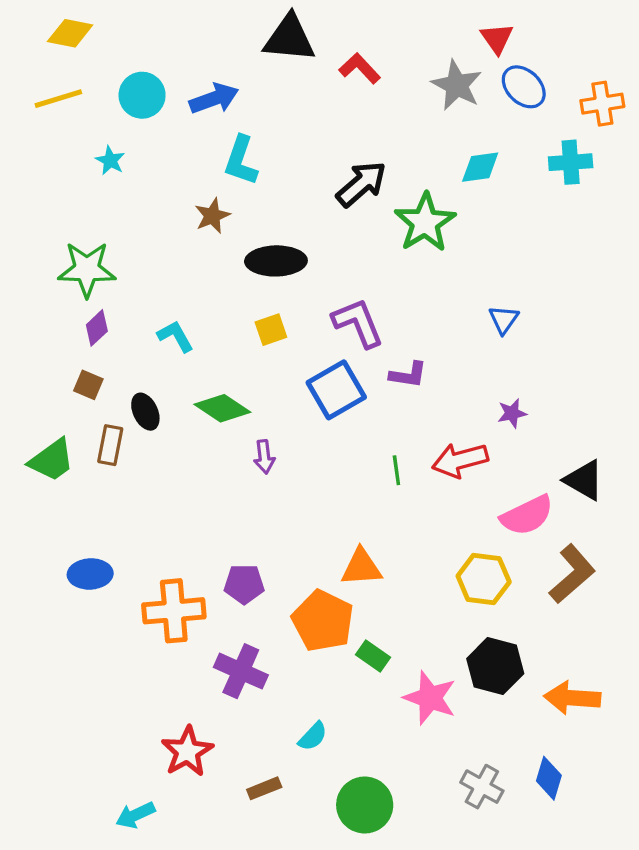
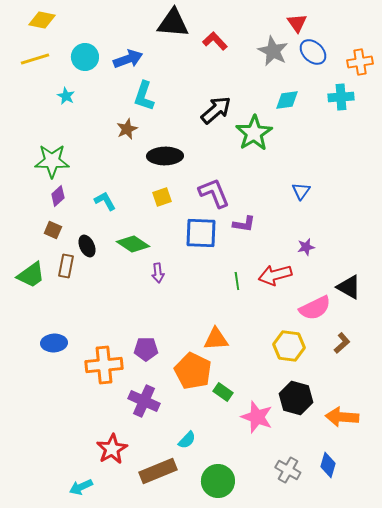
blue square: (336, 390) -> (201, 233), turned 32
brown L-shape: (572, 574) -> (342, 343), size x0.6
brown rectangle: (264, 788) -> (158, 471), size x1.8

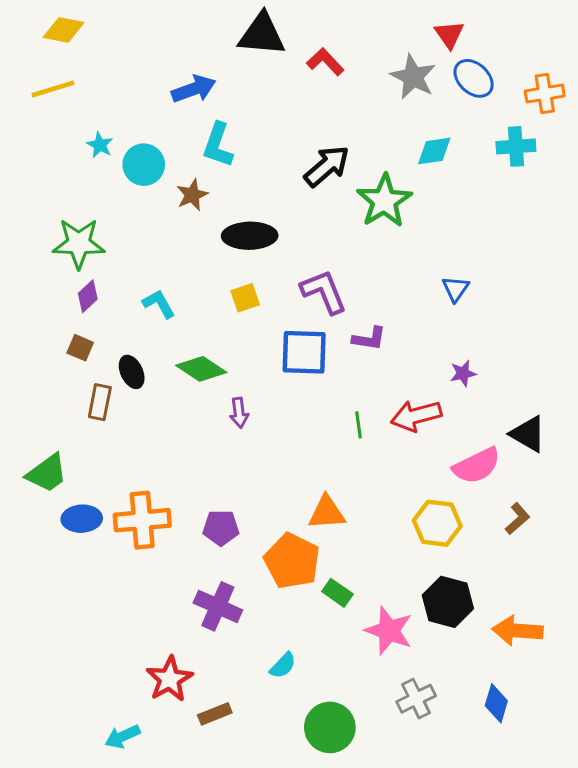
cyan circle: (85, 57) -> (144, 165), moved
green trapezoid: (31, 275) -> (47, 473), moved
orange cross: (104, 365) -> (142, 520), moved
gray cross: (288, 470) -> (416, 699), moved, turned 35
brown rectangle: (158, 471) -> (215, 714), moved, size x0.6

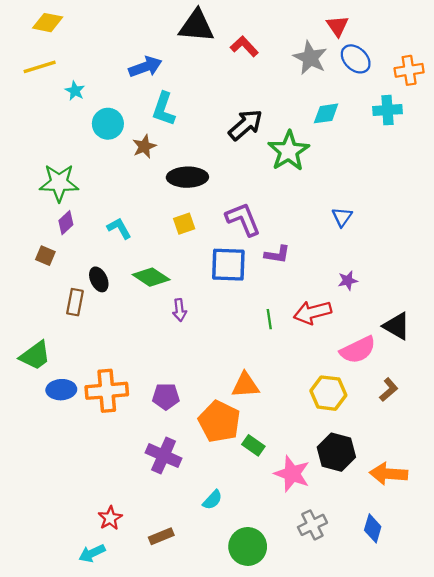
cyan star: (100, 145) -> (75, 91), moved
brown square: (80, 348) -> (45, 256), moved
red star: (169, 679) -> (110, 518), moved, size x0.7

